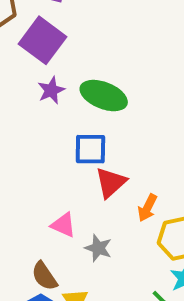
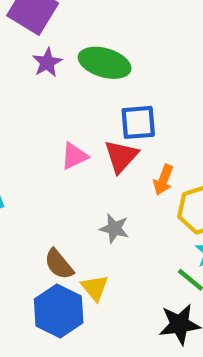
blue square: (90, 149) -> (138, 122), moved
pink triangle: (63, 225) -> (74, 156), moved, turned -44

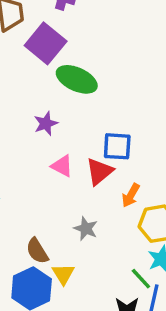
purple star: (47, 62) -> (46, 123), moved
green ellipse: (105, 63) -> (77, 79), moved
pink triangle: (74, 156) -> (62, 166), turned 45

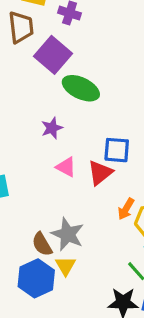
orange arrow: (131, 195) -> (126, 209), moved
gray star: (86, 229) -> (68, 234), moved, size x1.5

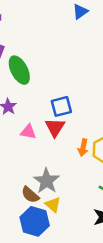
green ellipse: (81, 88) -> (19, 70), turned 56
gray star: (68, 234) -> (47, 181), turned 30

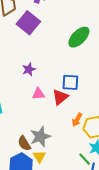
green ellipse: (19, 70) -> (79, 37), moved, turned 55
pink triangle: (28, 132) -> (38, 94), turned -32

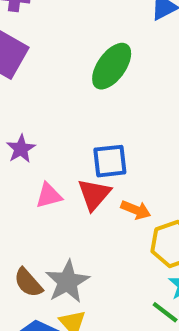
orange arrow: (77, 120) -> (136, 210), moved, turned -88
brown semicircle: (24, 143) -> (28, 283), moved

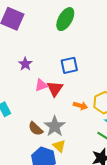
red triangle: (94, 194) -> (55, 89), moved
orange arrow: (136, 210) -> (80, 106), moved

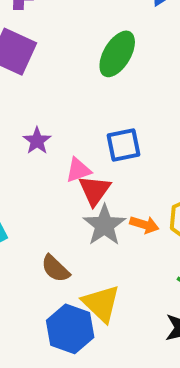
pink triangle: (41, 85) -> (78, 170), moved
gray star: (55, 126) -> (104, 225), moved
yellow triangle: (59, 146) -> (101, 303), size x1.5

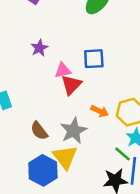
gray star: (104, 225) -> (74, 131), moved

